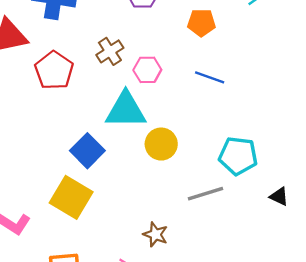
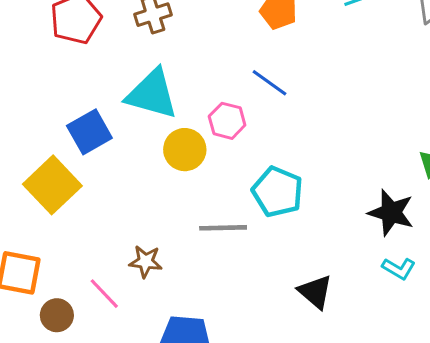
pink hexagon: (147, 70) -> (227, 121), moved
black triangle: (279, 196) -> (315, 292), moved, size x1.4
brown star: (155, 234) -> (146, 262), turned -30

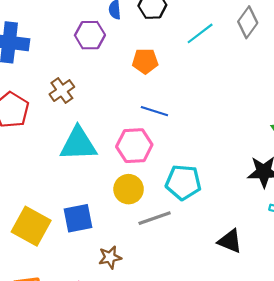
pink hexagon: (227, 121) -> (134, 146), size x1.4
blue square: (89, 132) -> (78, 218), moved, turned 36
yellow circle: (185, 150) -> (129, 189), moved

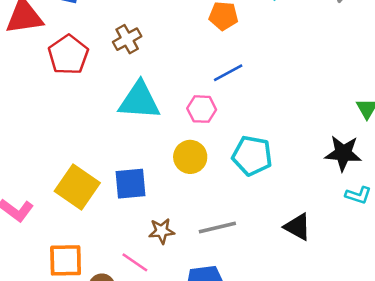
blue line: (154, 111) -> (228, 73), turned -52
pink hexagon: (134, 146) -> (202, 109), size x0.7
gray line: (155, 218) -> (217, 228), moved

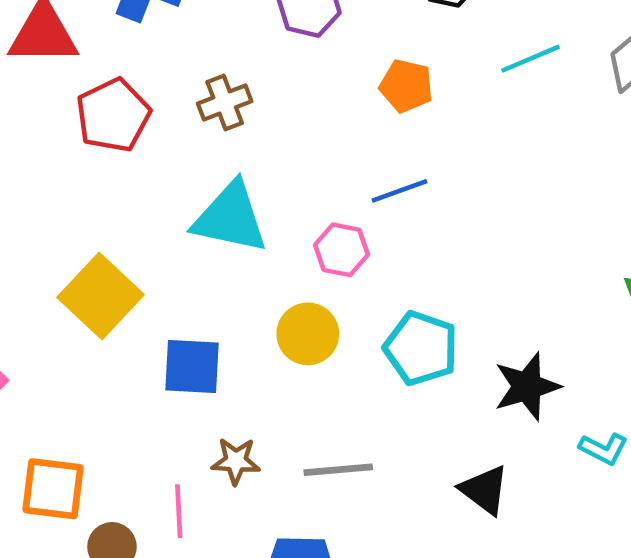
black star: (343, 153) -> (527, 387), moved, turned -30
yellow square: (77, 187) -> (101, 296), moved
pink line: (135, 262) -> (179, 511), turned 44

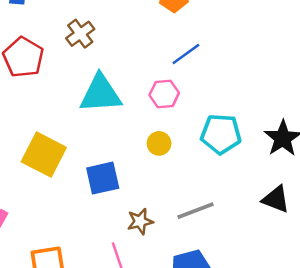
yellow circle: (308, 334) -> (159, 143), size x0.7

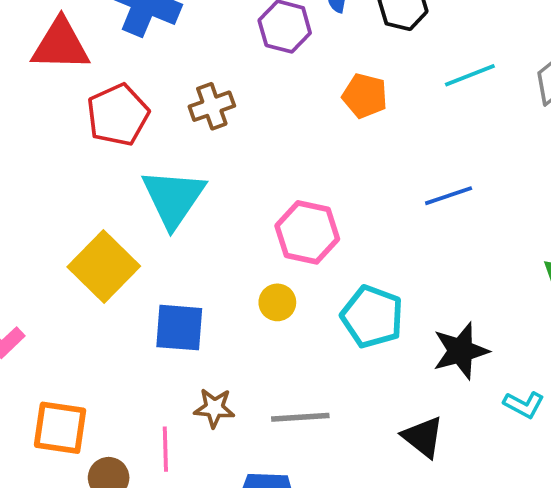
blue line: (186, 54) -> (449, 196), moved
cyan triangle: (101, 94) -> (173, 198), moved, turned 51
pink hexagon: (164, 94) -> (307, 232), size x1.4

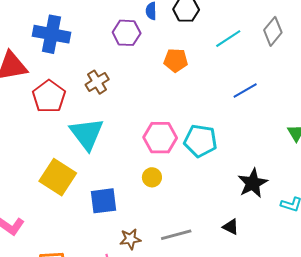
blue line: (449, 196) -> (245, 90), moved
cyan pentagon: (372, 317) -> (200, 141), moved
black triangle: (423, 437) -> (231, 227), moved, size x0.7

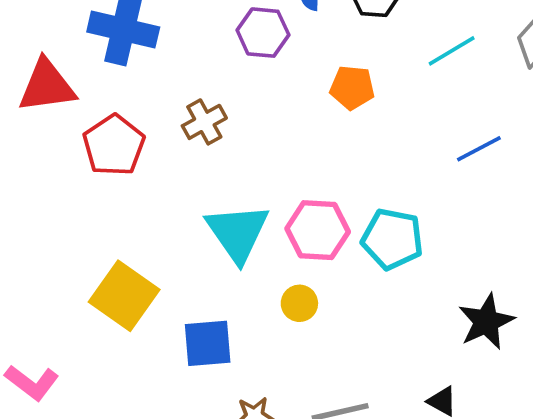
cyan triangle: (87, 134) -> (238, 233), moved

